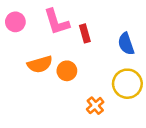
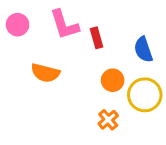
orange semicircle: (40, 64) -> (45, 73), turned 30
orange circle: (67, 71) -> (113, 80), moved

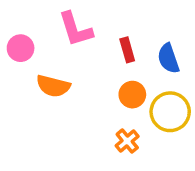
pink circle: (18, 25) -> (21, 48), moved
red rectangle: (97, 38) -> (127, 50), moved

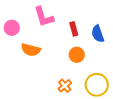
yellow circle: (170, 112) -> (97, 85), moved
orange cross: (127, 141) -> (65, 86), moved

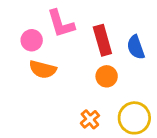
pink circle: (12, 28) -> (32, 40), moved
red rectangle: (74, 29) -> (102, 40), size x1.5

